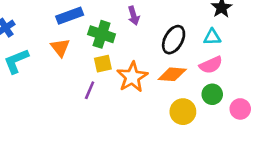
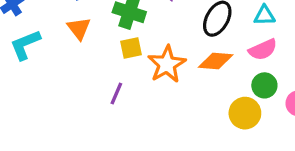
purple line: (90, 90) -> (116, 94), moved
yellow circle: (183, 112) -> (245, 113), moved

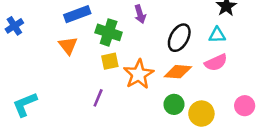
cyan L-shape: (25, 45) -> (25, 104), moved
green circle: (264, 85) -> (174, 104), moved

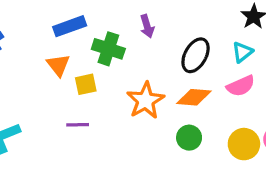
cyan triangle: (217, 35) -> (242, 52), turned -36
yellow square: (110, 61) -> (86, 84), moved
purple line: (98, 98) -> (78, 125), moved, turned 66
yellow circle: (201, 114) -> (244, 144), moved

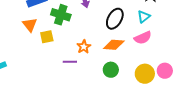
orange star: (145, 100) -> (84, 47), size x0.6
purple line: (78, 125) -> (70, 62), moved

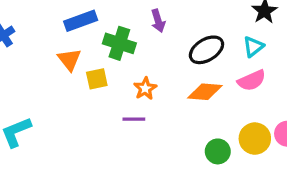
black ellipse: (115, 19) -> (206, 50), turned 30
orange star: (84, 47) -> (145, 89), moved
green circle: (111, 70) -> (218, 151), moved

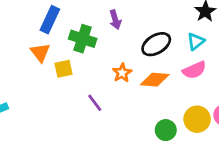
blue rectangle: (81, 21) -> (50, 20), turned -45
orange star: (145, 89) -> (122, 73), moved
purple line: (134, 119) -> (95, 103), turned 54

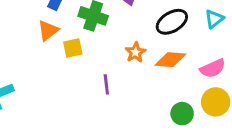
orange triangle: (40, 52) -> (48, 31), turned 30
pink semicircle: (194, 70) -> (213, 68), moved
purple line: (95, 103) -> (106, 84), turned 30

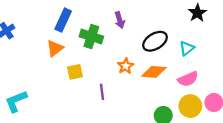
cyan triangle: (214, 19) -> (187, 48), moved
yellow square: (73, 48) -> (75, 72), moved

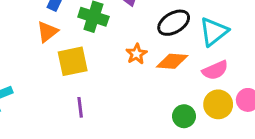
cyan triangle: (187, 48) -> (214, 32), size x1.5
yellow square: (75, 72) -> (73, 61), size x1.5
purple line: (102, 92) -> (80, 107), moved

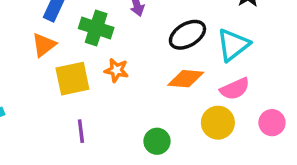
orange star: (136, 54) -> (116, 70), moved, turned -30
yellow circle: (218, 104) -> (218, 123), moved
green circle: (184, 116) -> (157, 141), moved

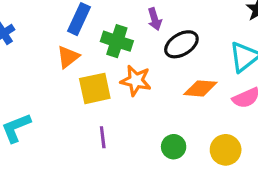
black ellipse: (187, 35) -> (181, 44), moved
orange star: (116, 70) -> (136, 81), size x1.4
yellow circle: (218, 123) -> (226, 150), moved

